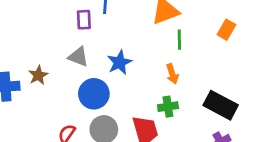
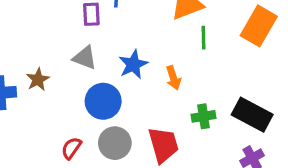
orange rectangle: (226, 30) -> (259, 26), size x1.6
orange arrow: (172, 74) -> (173, 78), moved
green cross: (168, 107) -> (204, 116), moved

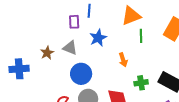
blue star: (133, 64) -> (98, 38), moved
brown star: (38, 79) -> (47, 53), moved

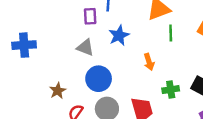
brown star: (47, 53) -> (58, 91), moved
blue cross: (19, 69) -> (24, 45), moved

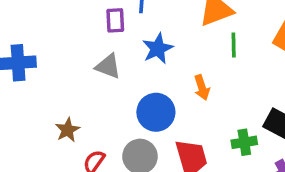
blue circle: (99, 79) -> (156, 112), moved
green cross: (171, 90) -> (244, 142), moved

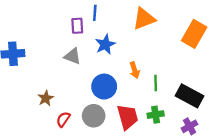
green line: (234, 45) -> (156, 83), moved
green cross: (244, 142) -> (156, 115), moved

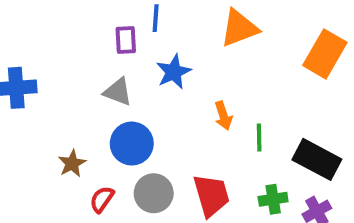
blue circle: (104, 87) -> (132, 144), moved
green cross: (156, 115) -> (273, 199), moved

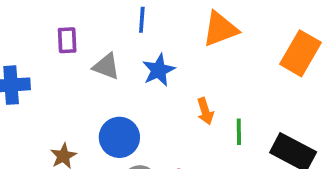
purple rectangle: (126, 40) -> (67, 40), moved
gray triangle: (118, 92) -> (106, 66), moved

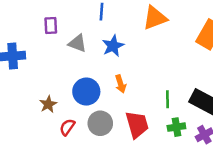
orange arrow: (205, 111) -> (121, 84), moved
green line: (239, 132) -> (168, 99), moved

